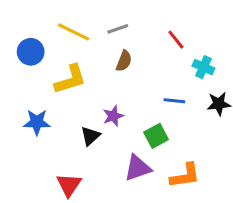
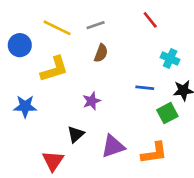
red line: (176, 40) -> (150, 20), moved
black triangle: (90, 136) -> (76, 134), moved
green square: (156, 136) -> (167, 113), moved

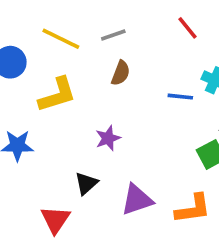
blue line: (145, 88) -> (180, 97), moved

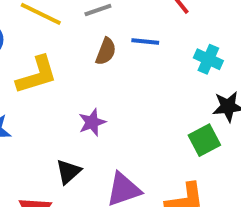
blue line: (180, 97) -> (145, 42), moved

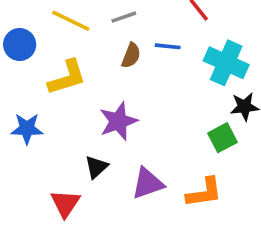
cyan cross: (208, 59) -> (226, 63), size x1.6
purple star: (92, 122) -> (118, 121), size x1.5

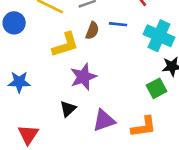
yellow L-shape: (67, 77) -> (65, 45), moved
red triangle: (65, 204) -> (28, 135), moved

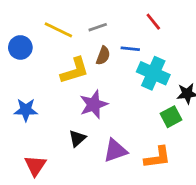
cyan cross: (159, 36) -> (153, 73), moved

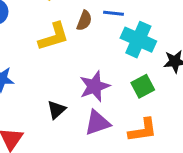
purple star: (94, 104) -> (95, 86), moved
green square: (171, 117) -> (143, 86), moved

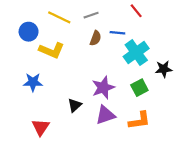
yellow L-shape: (54, 37) -> (52, 50), moved, turned 40
cyan cross: (138, 40) -> (136, 53), turned 30

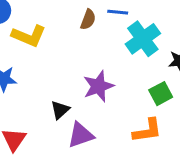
green square: (139, 88) -> (161, 94), moved
purple triangle: (105, 115) -> (81, 135), moved

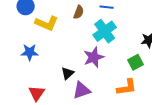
brown semicircle: (88, 20) -> (79, 12), moved
cyan cross: (143, 39) -> (105, 31), moved

